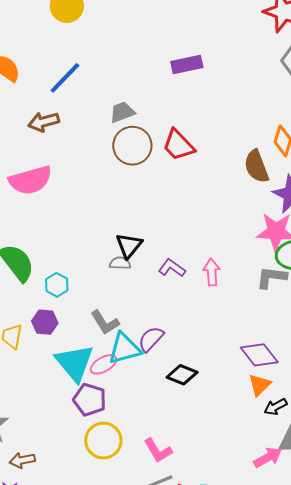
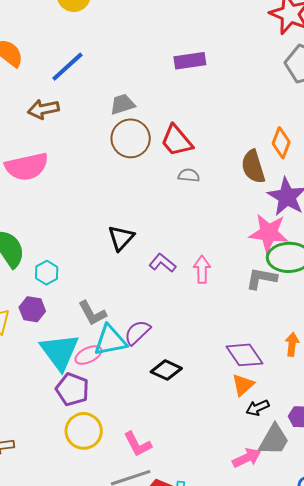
gray semicircle: (120, 263) -> (189, 175), moved

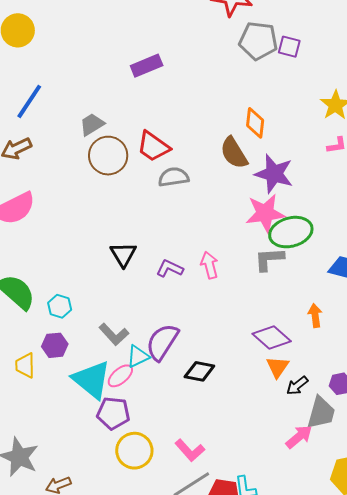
gray semicircle: (189, 175) -> (174, 177), size x1.4
purple semicircle: (137, 332) -> (162, 342), size x1.4
cyan triangle: (110, 340) -> (138, 356), size x0.7

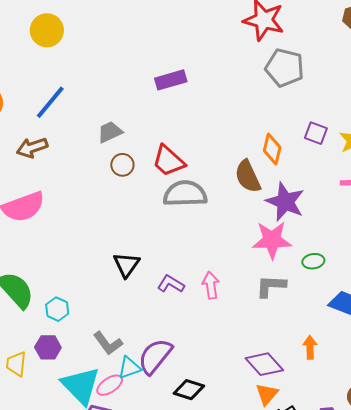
purple square: (289, 47) -> (316, 133), moved
brown circle: (108, 156) -> (122, 165), size x0.6
gray semicircle: (174, 177) -> (185, 194), size x1.4
green ellipse: (291, 232) -> (313, 261), moved, size x0.5

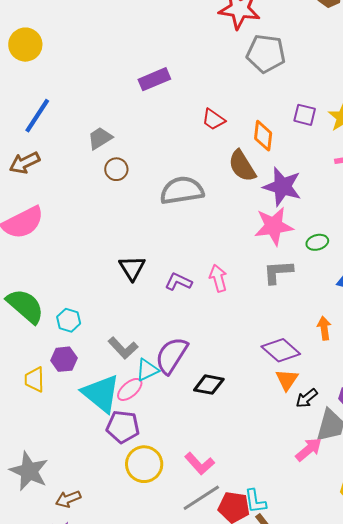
red trapezoid: (168, 161) -> (213, 119), moved, size x0.7

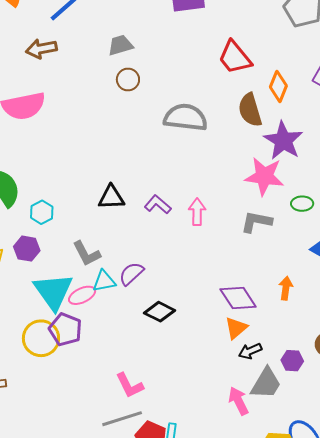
red trapezoid: (213, 119) -> (235, 57), size x1.5
black triangle: (132, 268) -> (111, 197), moved, turned 44
purple semicircle: (171, 355) -> (131, 274), size x0.7
pink arrow: (309, 449) -> (238, 401), turned -92
yellow circle: (144, 464) -> (41, 338), moved

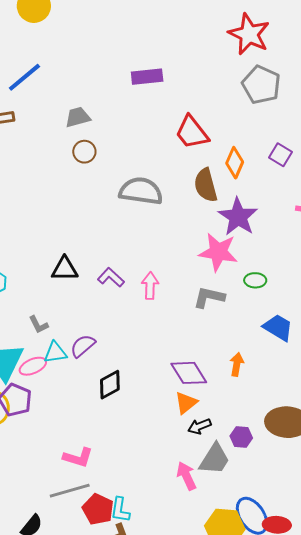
gray L-shape: (87, 254) -> (39, 325), size x0.7
black diamond: (160, 312) -> (110, 385), turned -56
pink L-shape: (130, 385) -> (78, 457), turned -48

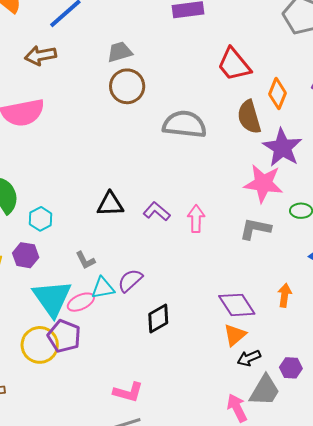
brown circle: (84, 152) -> (127, 86), size x1.5

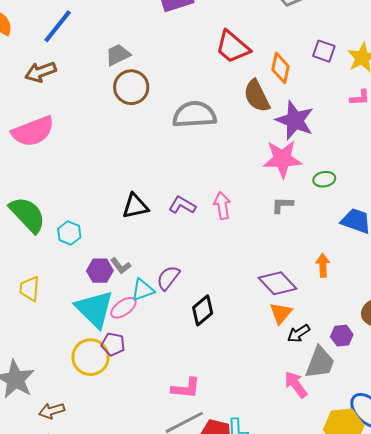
gray L-shape: (255, 229) -> (282, 205), size x0.7
purple hexagon: (26, 255) -> (100, 271), moved
purple pentagon: (64, 336) -> (113, 344), size x0.7

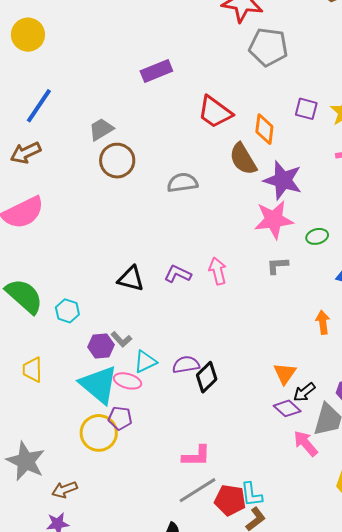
gray semicircle: (194, 115) -> (182, 183), size x0.7
black triangle: (135, 206) -> (131, 279), turned 32
purple semicircle: (168, 278) -> (186, 365), moved, turned 48
purple diamond: (278, 283) -> (287, 408), moved, size x0.7
pink ellipse: (123, 308) -> (128, 381), turned 56

